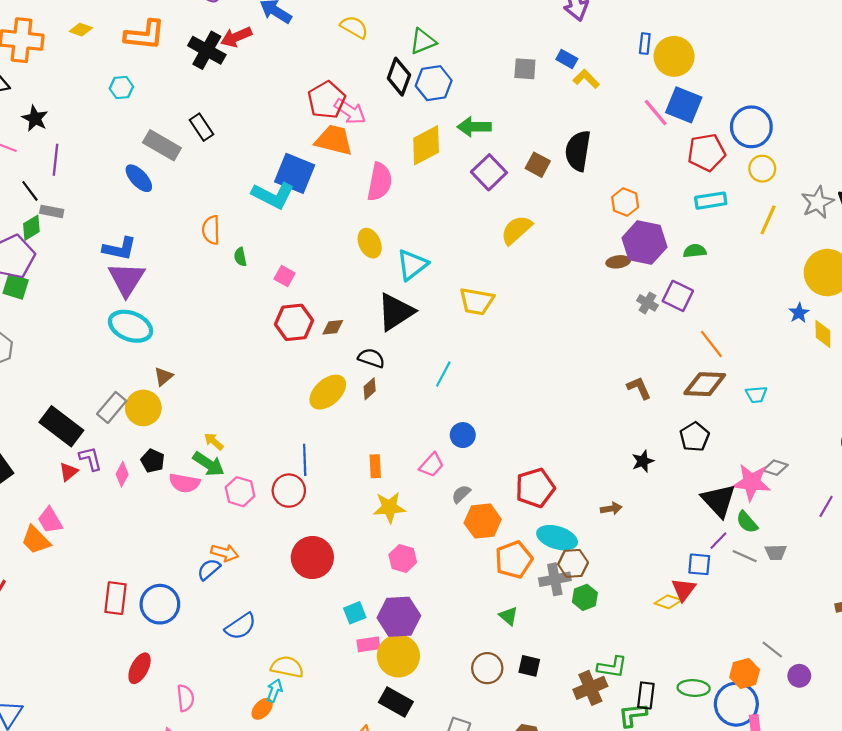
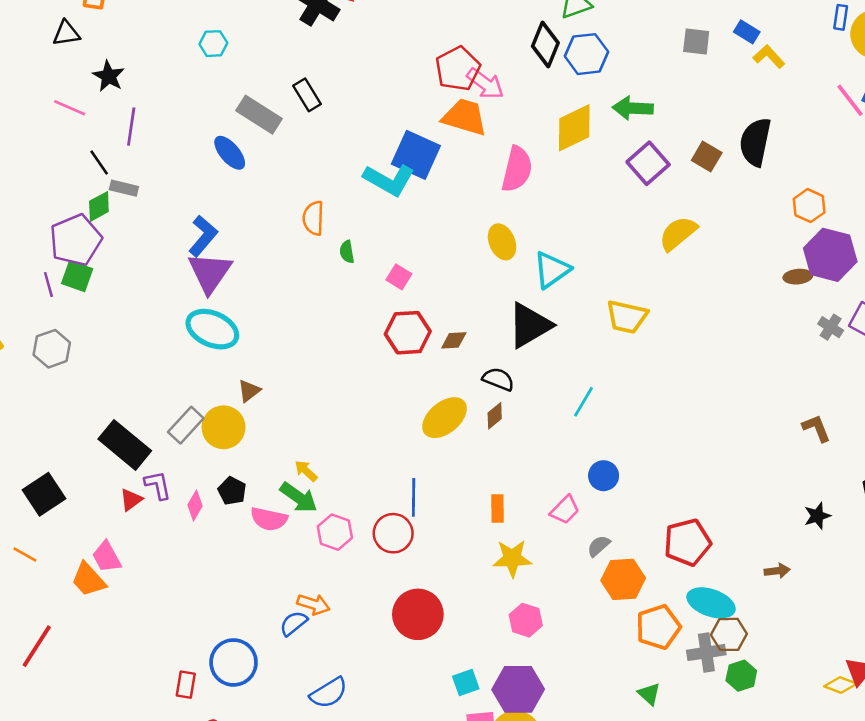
blue L-shape: (119, 249) -> (203, 236), turned -64
red rectangle: (115, 598) -> (186, 685), moved, size x0.7

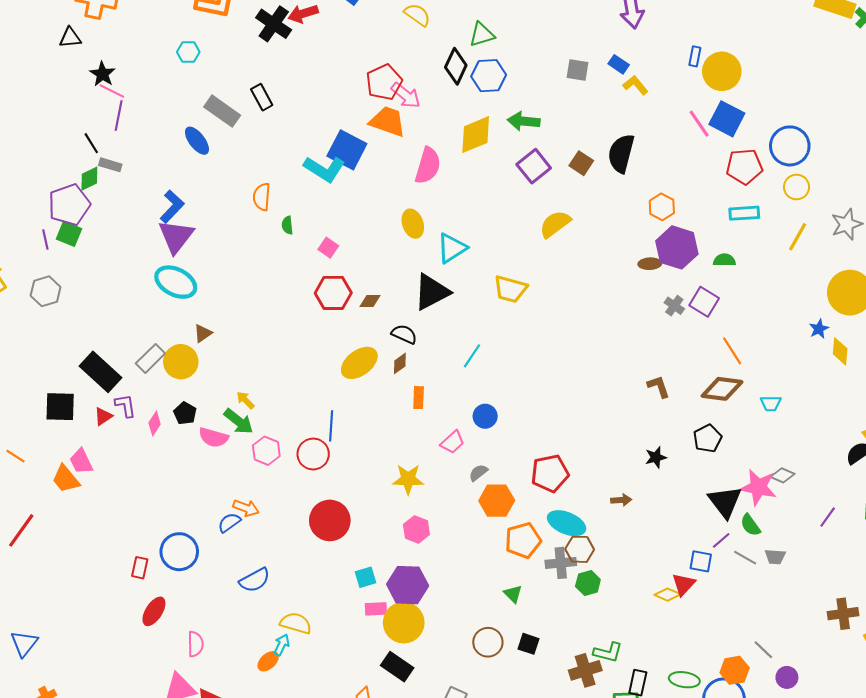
pink line: (70, 108) -> (112, 91), moved
black square: (44, 494) -> (60, 407), moved, turned 32
orange rectangle: (498, 508) -> (419, 398), moved

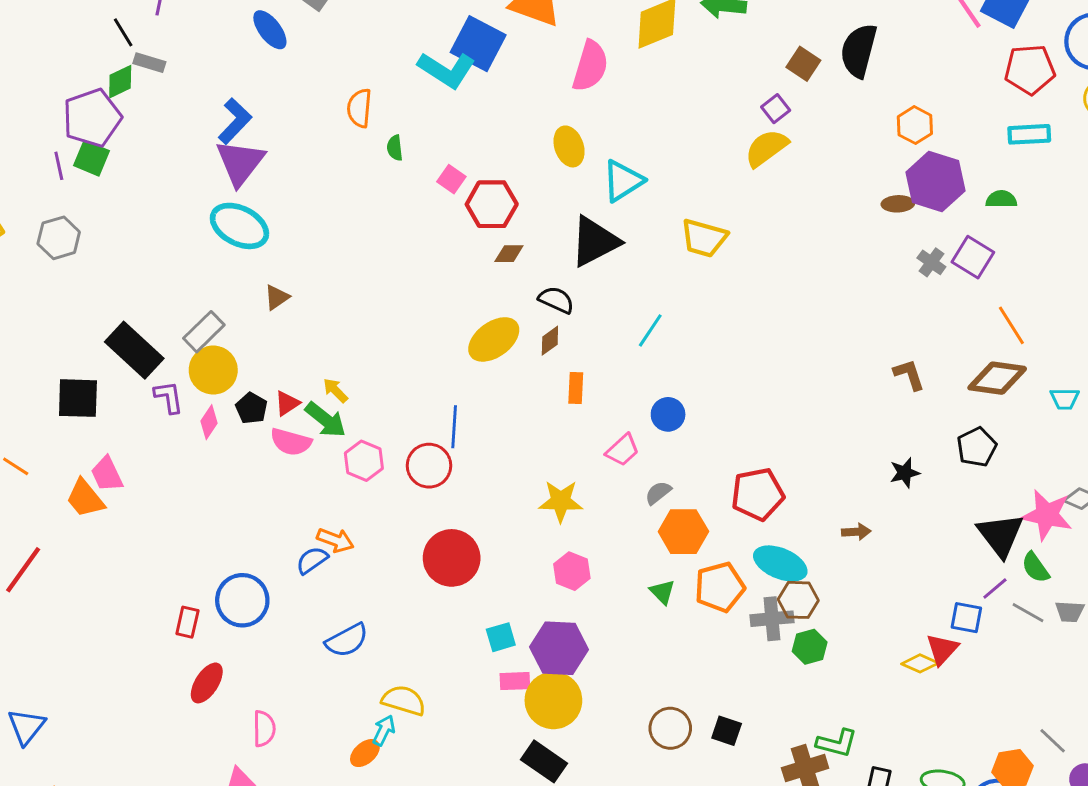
purple square: (534, 166) -> (776, 109), moved, size x0.6
red hexagon: (333, 293) -> (492, 204), moved
yellow circle: (181, 362) -> (213, 370), moved
red triangle: (103, 416) -> (287, 403), moved
green triangle: (513, 594) -> (662, 592), moved

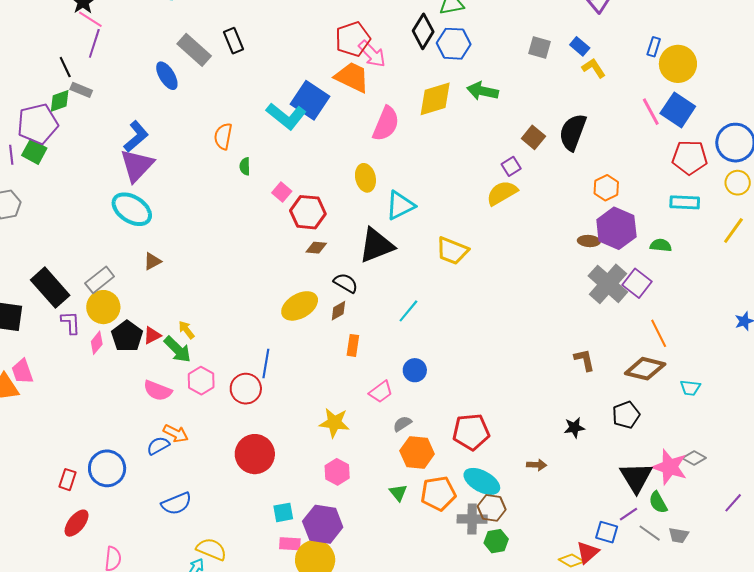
gray cross: (931, 262) -> (608, 284), size x2.0
black pentagon: (251, 408) -> (127, 336), size x1.4
pink semicircle: (291, 442) -> (158, 391), moved

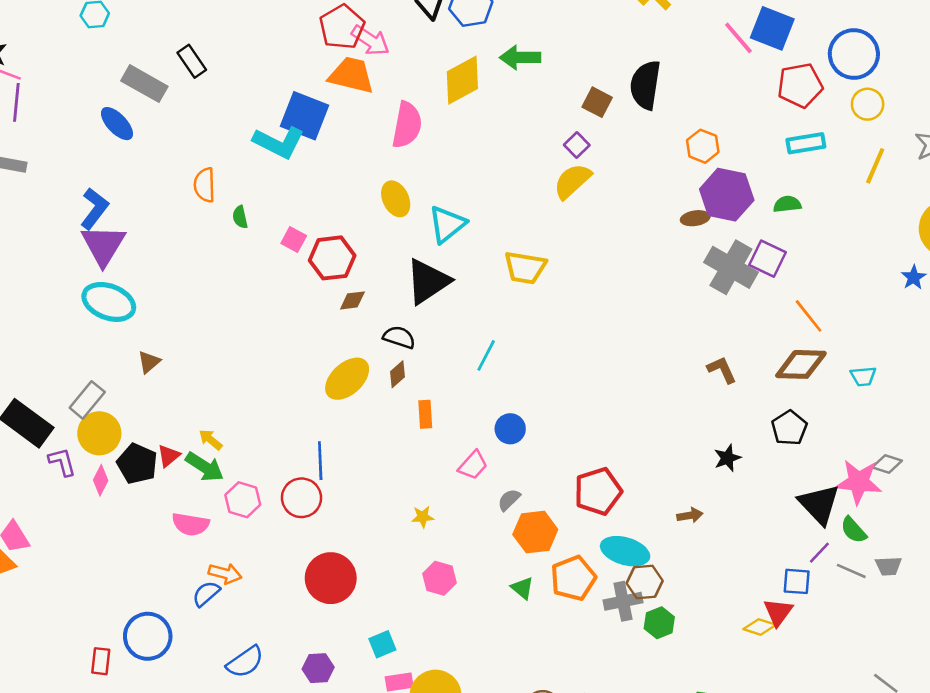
yellow star: (334, 423) -> (423, 517), size x0.6
purple hexagon: (323, 524) -> (318, 668), moved, size x0.6

